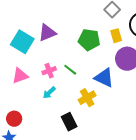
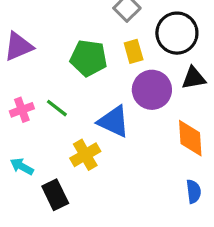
cyan arrow: (49, 93) -> (22, 166), moved, turned 72

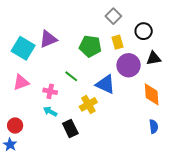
black circle: (177, 33) -> (144, 31), size x0.7
pink cross: (22, 110) -> (50, 91), moved, turned 32

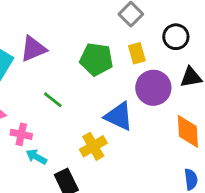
green line: (71, 76) -> (53, 100), moved
pink cross: (50, 91) -> (21, 134), moved

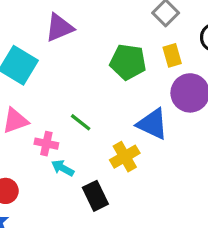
purple triangle: (33, 49) -> (59, 28), moved
green line: (53, 100) -> (81, 122), moved

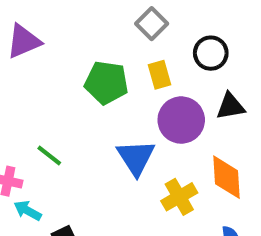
blue triangle: (153, 124) -> (136, 157), turned 32
yellow cross: (125, 157) -> (179, 197), moved

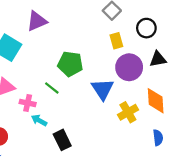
green pentagon: (106, 83) -> (70, 64), moved

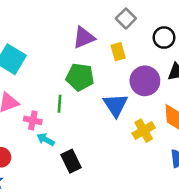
purple triangle: (37, 21) -> (84, 38), moved
yellow rectangle: (116, 41) -> (118, 52), moved
green line: (52, 88) -> (60, 104), turned 56

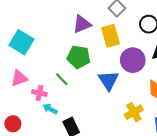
yellow rectangle: (118, 52) -> (110, 36), size x1.5
green line: (60, 104) -> (62, 79), turned -48
yellow cross: (144, 131) -> (134, 112), moved

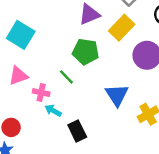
yellow rectangle: (110, 36) -> (122, 28), turned 60
blue triangle: (108, 80) -> (117, 95), moved

